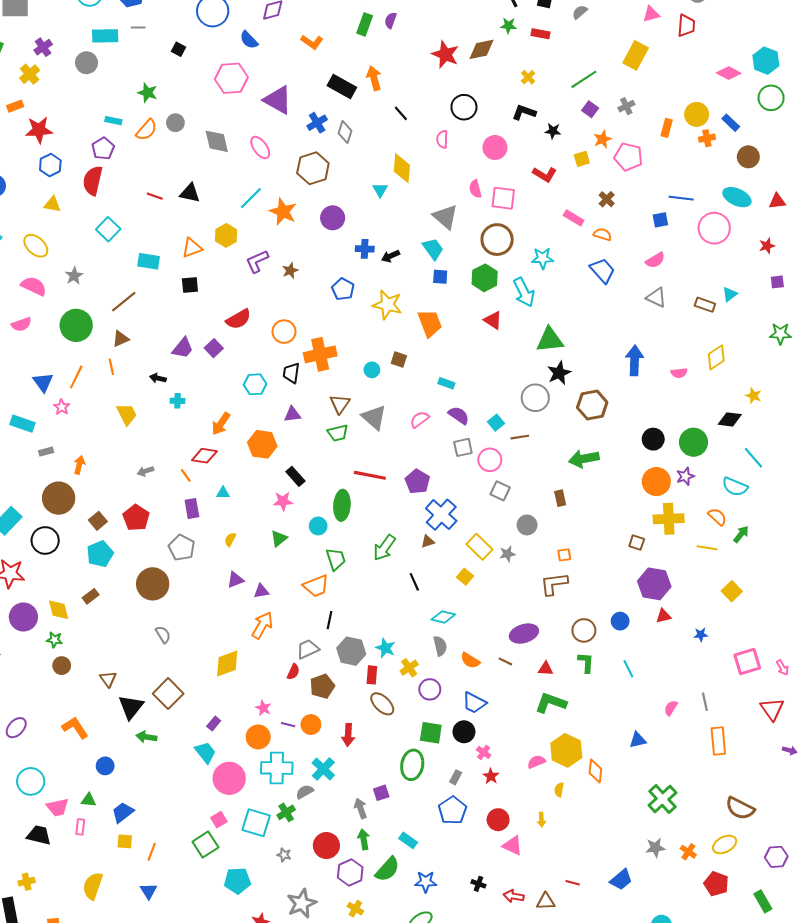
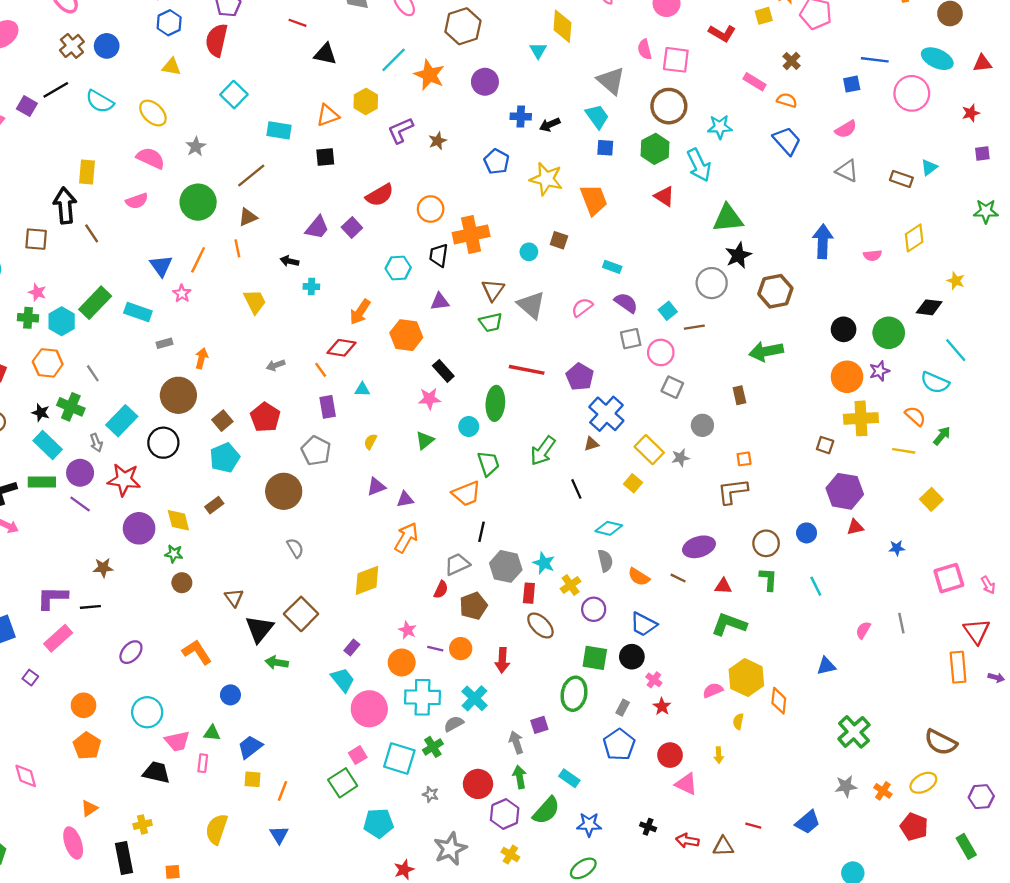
red line: (155, 196) -> (298, 23), moved
orange rectangle: (718, 741) -> (958, 667), moved

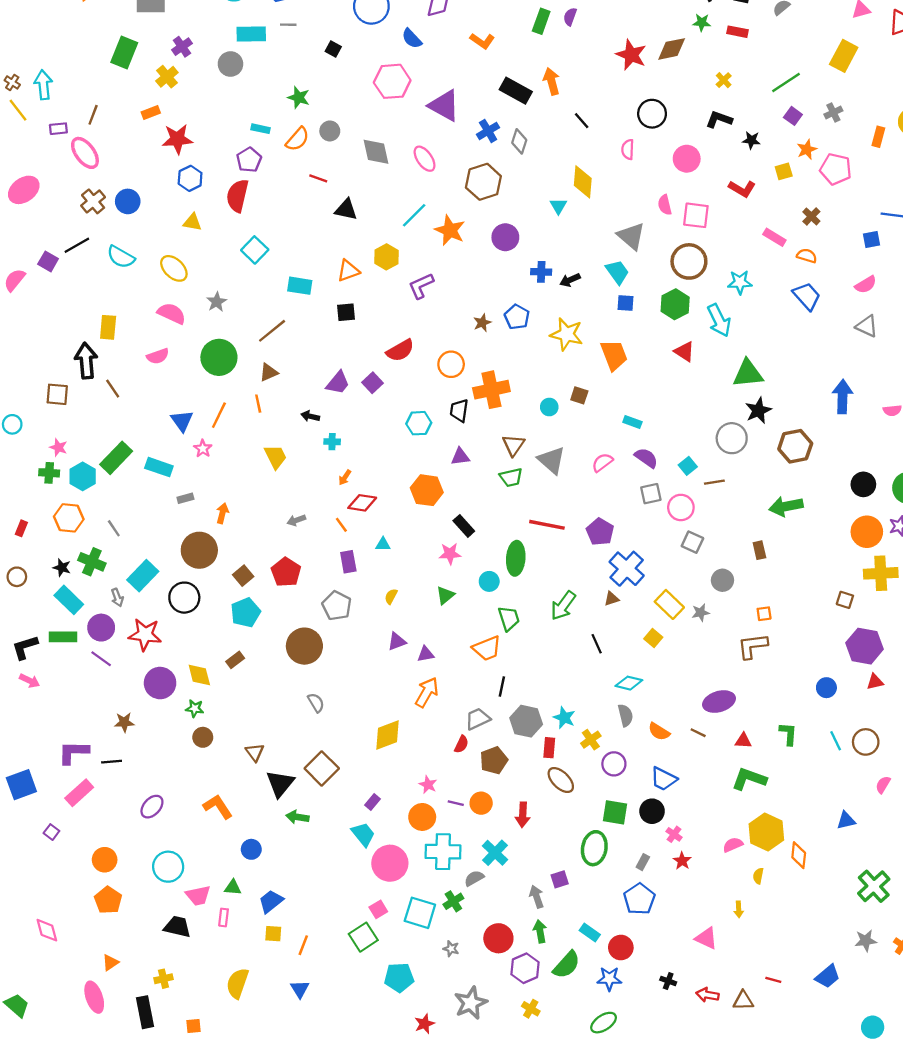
brown star: (438, 141) -> (482, 323), moved
orange arrow: (360, 312) -> (345, 477), moved, size x0.6
brown circle: (766, 543) -> (866, 742), moved
red circle: (670, 755) -> (621, 947), moved

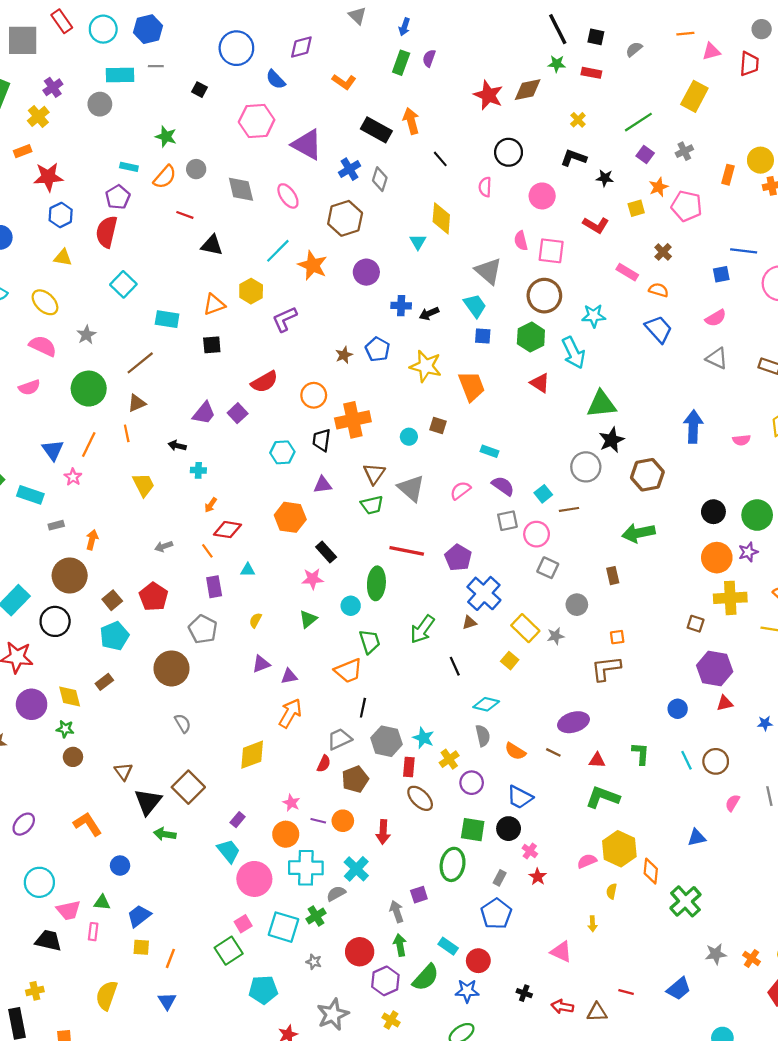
green cross: (874, 886) -> (685, 901), moved

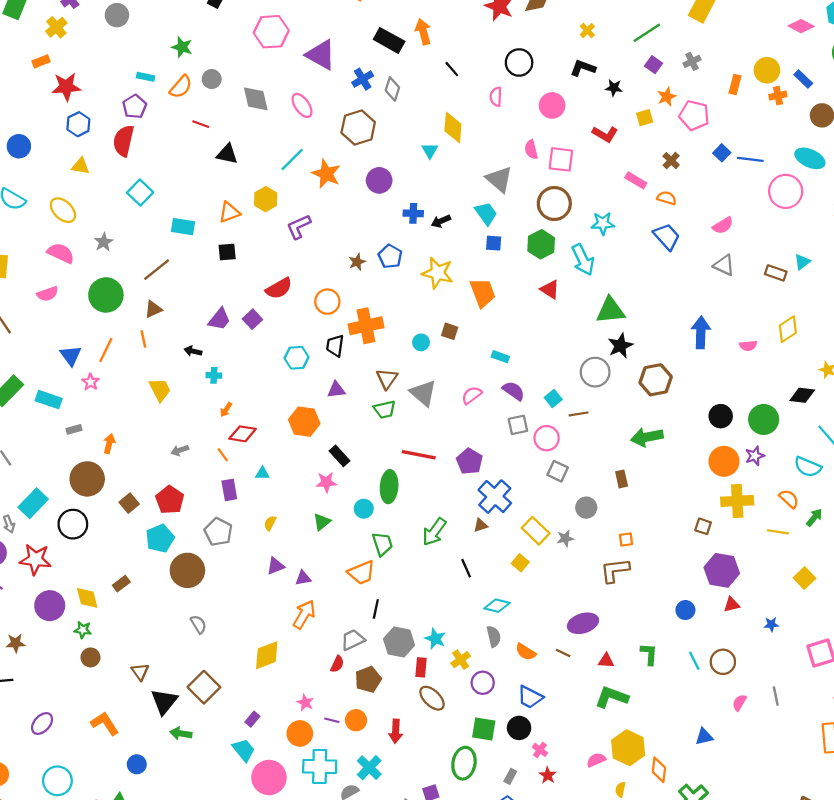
blue square: (721, 274) -> (722, 153), moved, turned -35
cyan pentagon: (114, 636) -> (160, 538), moved

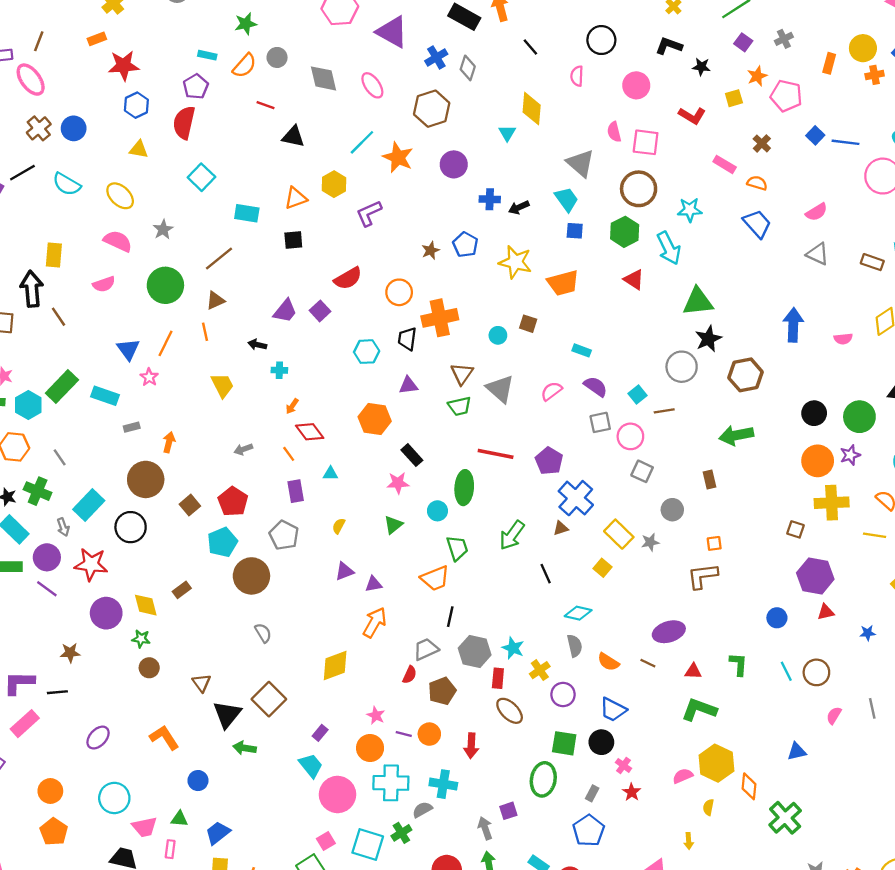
green star: (182, 47) -> (246, 24), turned -30
orange trapezoid: (483, 293) -> (563, 283), turned 96
red diamond: (243, 434) -> (310, 432), turned 44
cyan cross: (369, 768) -> (443, 784), turned -35

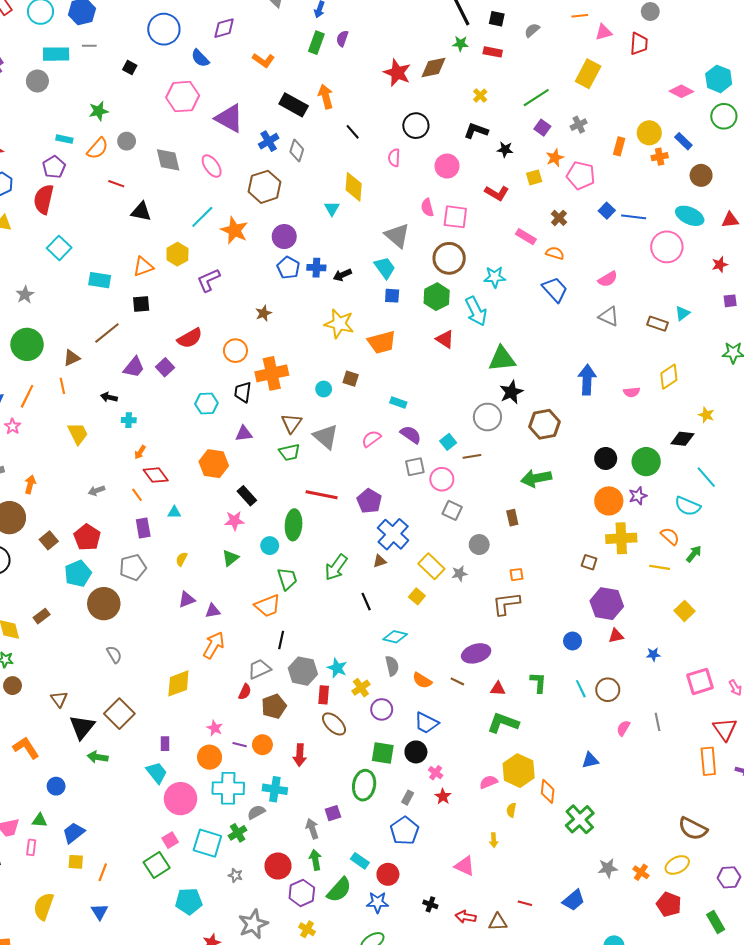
blue pentagon: (465, 245) -> (288, 268), moved
brown line: (219, 259) -> (107, 333), moved
gray pentagon: (284, 535) -> (133, 567), turned 30
purple rectangle: (320, 733) -> (165, 744), turned -40

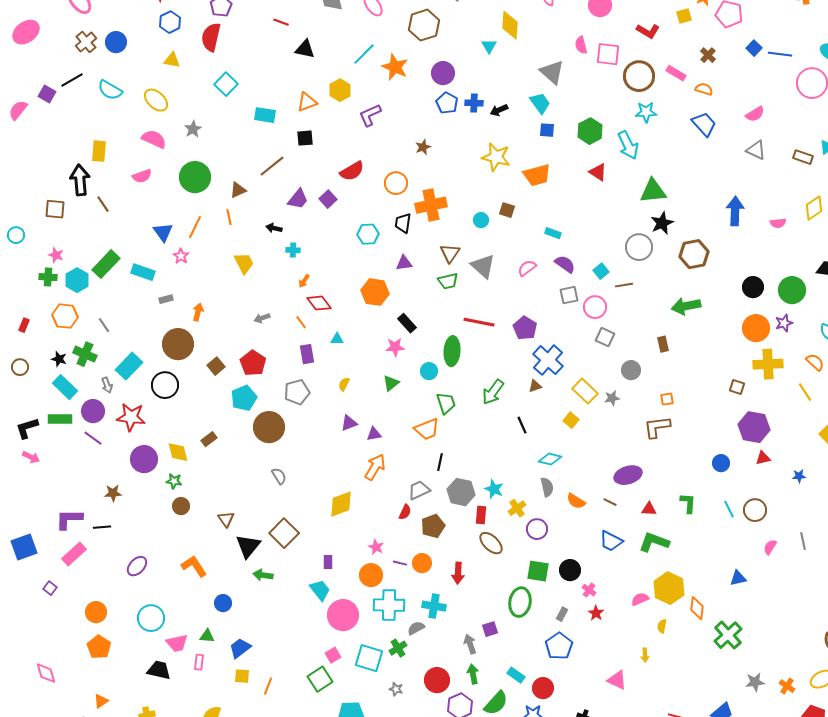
brown circle: (449, 258) -> (639, 76), moved
yellow line: (660, 567) -> (805, 392), turned 48
blue trapezoid: (426, 723) -> (611, 541), moved

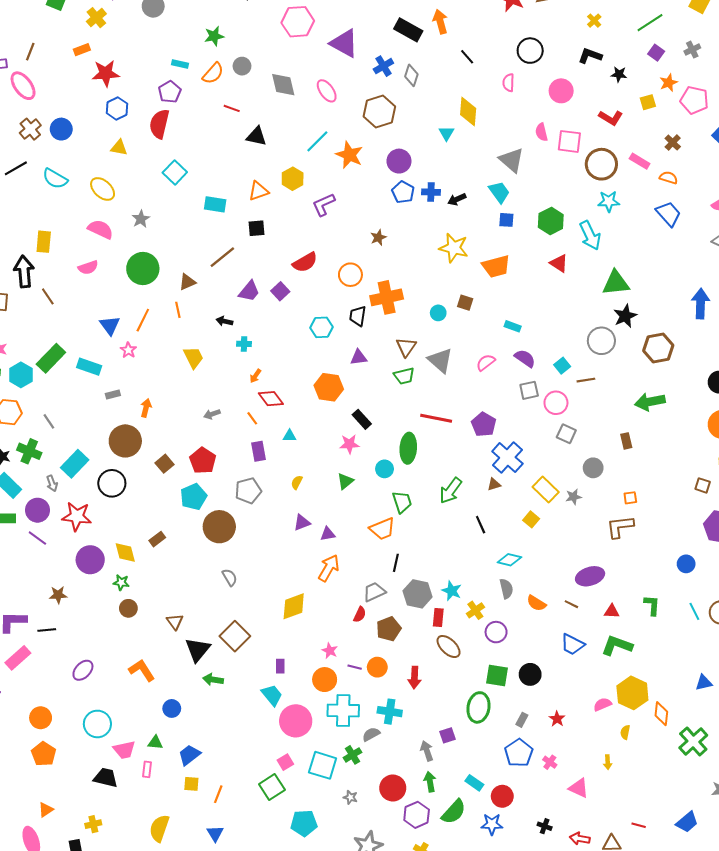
pink cross: (589, 590) -> (550, 762), moved

